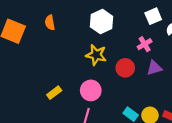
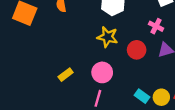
pink cross: (145, 44) -> (156, 26), turned -32

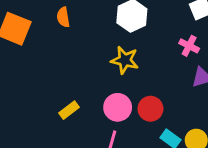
red circle: (137, 50) -> (150, 109), moved

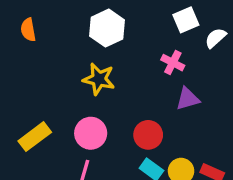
red circle: (150, 109) -> (148, 135), moved
yellow rectangle: (69, 110) -> (35, 137), size x1.4

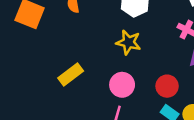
yellow rectangle: (35, 137) -> (71, 75), moved

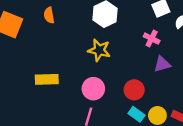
yellow rectangle: (71, 75) -> (47, 79), turned 35

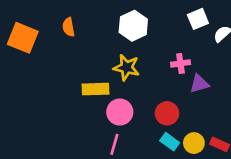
pink cross: (152, 39) -> (180, 63), moved, turned -35
yellow rectangle: (47, 79) -> (96, 89), moved

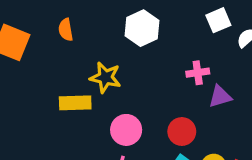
yellow star: (127, 68) -> (105, 77), moved
yellow rectangle: (96, 89) -> (75, 103), moved

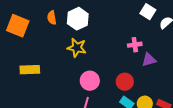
white square: (218, 20) -> (148, 12), turned -35
white hexagon: (142, 28) -> (78, 19), moved
yellow rectangle: (75, 103) -> (30, 70), moved

